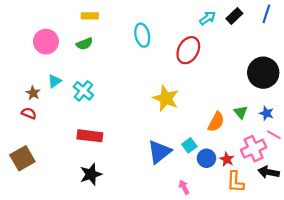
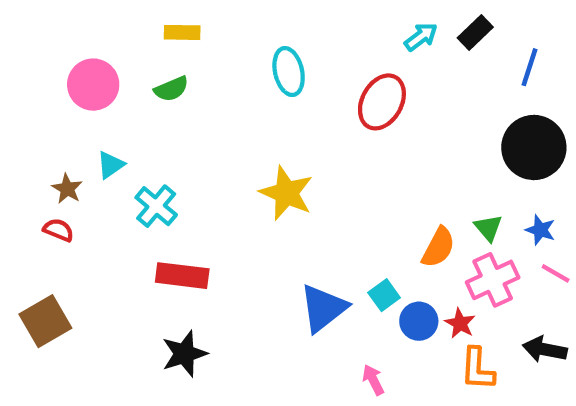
blue line: (266, 14) -> (530, 67), moved
cyan cross: (83, 91) -> (156, 206), moved
yellow star: (166, 98) -> (286, 193), moved
pink cross: (254, 149) -> (493, 280), moved

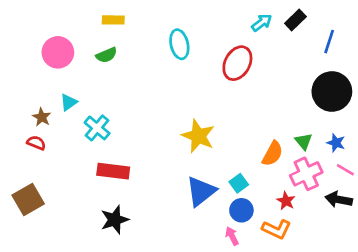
yellow star: (286, 193) -> (198, 136), moved
blue circle: (419, 321) -> (241, 210), moved
black arrow: (545, 349) -> (339, 199), moved
orange L-shape: (477, 369) -> (277, 229), moved, turned -68

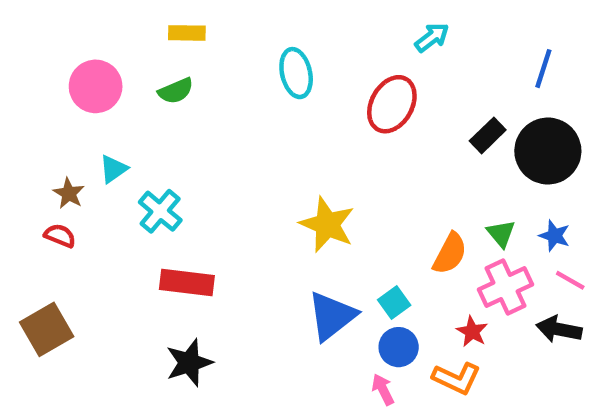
black rectangle: (295, 20) -> (488, 135), moved

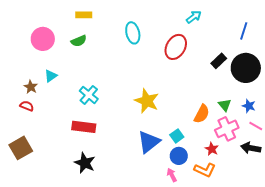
cyan cross: (160, 211) -> (89, 95), moved
black star: (189, 363) -> (85, 163), turned -30

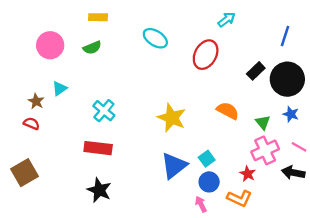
cyan ellipse: (133, 33) -> (155, 38), turned -45
blue star: (249, 106) -> (291, 114), moved
orange semicircle: (202, 114) -> (228, 111), moved, turned -90

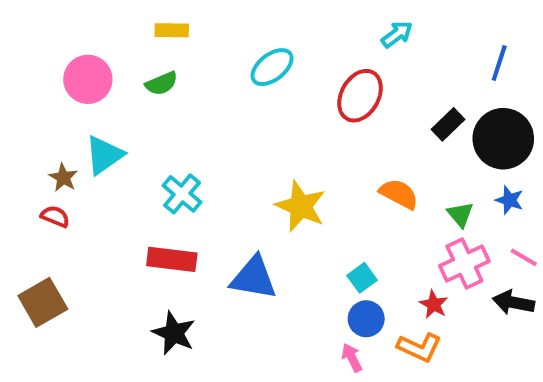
cyan ellipse: (155, 38) -> (272, 67), turned -70
cyan triangle: (59, 88) -> (104, 155), size x1.5
blue triangle: (174, 166) -> (254, 278), moved, turned 48

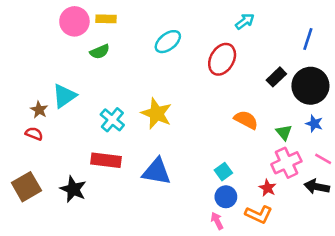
pink circle: (88, 79) -> (74, 21), moved
yellow star: (301, 206) -> (156, 113), moved
black star: (174, 333) -> (73, 189), moved

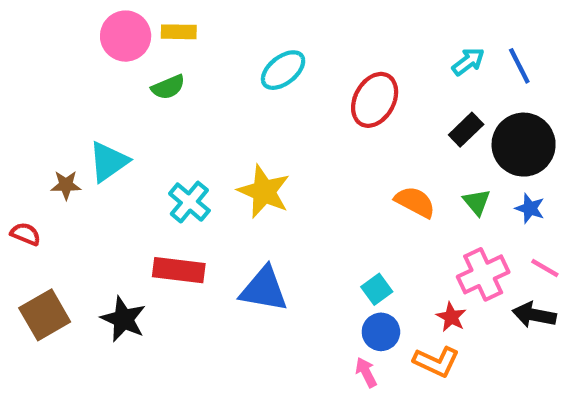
cyan arrow: (245, 21) -> (468, 62), moved
blue line: (308, 39) -> (519, 66), turned -45
brown star: (39, 110) -> (66, 185), turned -30
green triangle: (284, 132) -> (477, 202), moved
red semicircle: (34, 134) -> (26, 234), moved

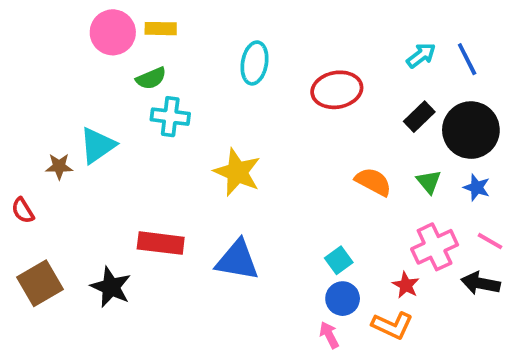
cyan ellipse: (283, 70) -> (254, 63), turned -42
red ellipse: (375, 100) -> (337, 90), turned 51
cyan cross: (189, 202) -> (170, 117), moved, turned -33
red semicircle: (26, 234) -> (23, 210), turned -144

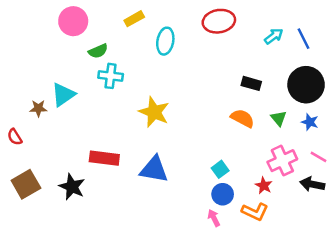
yellow rectangle: (161, 29) -> (134, 19), moved, turned -30
red ellipse: (337, 90) -> (219, 21), moved
black rectangle: (419, 117) -> (251, 83), moved, turned 60

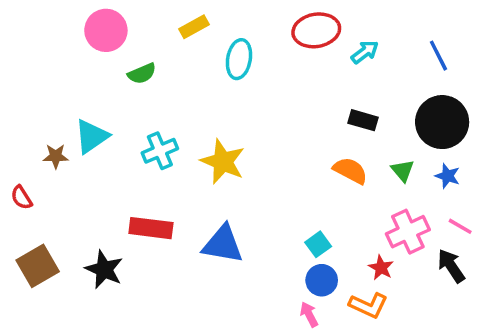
cyan arrow: (274, 36) -> (365, 52), moved
cyan cross: (111, 76) -> (160, 151), moved, turned -30
black arrow: (312, 184) -> (451, 266), turned 45

